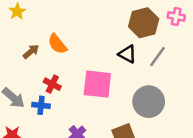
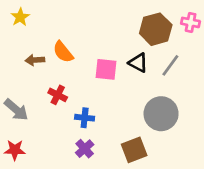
brown arrow: (31, 52) -> (35, 60), turned -144
pink square: (97, 84) -> (106, 69), moved, size x0.7
blue cross: (41, 105) -> (85, 118), moved

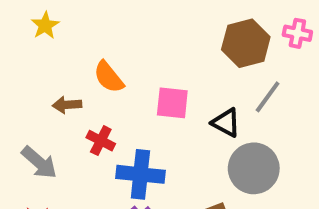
brown arrow: (35, 60) -> (67, 105), moved
black triangle: (138, 63) -> (226, 123), moved
blue cross: (85, 118) -> (140, 174), size x1.6

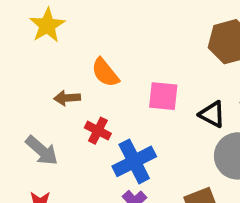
yellow star: (45, 25) -> (47, 25), size x1.4
blue cross: (140, 174) -> (134, 161), turned -33

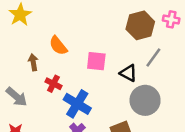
brown arrow: (67, 98) -> (33, 62), turned 84
blue cross: (134, 161) -> (77, 104), turned -32

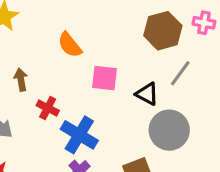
orange semicircle: (58, 46) -> (70, 45), moved

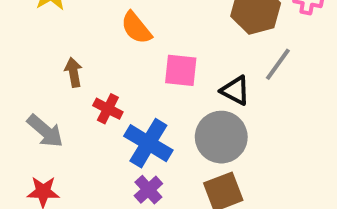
gray circle: (169, 130) -> (221, 137), moved

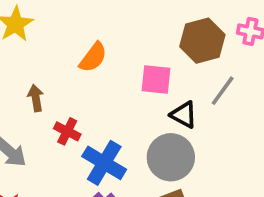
orange semicircle: (136, 28) -> (93, 57), turned -104
pink square: (181, 70) -> (156, 80), moved

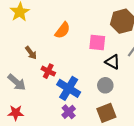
brown arrow: (36, 98) -> (31, 53), turned 152
gray circle: (171, 157) -> (105, 85), size x0.6

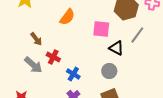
gray arrow: (17, 82) -> (33, 65), moved
blue cross: (69, 88) -> (73, 74), size x0.6

